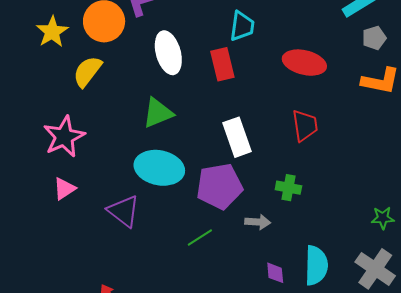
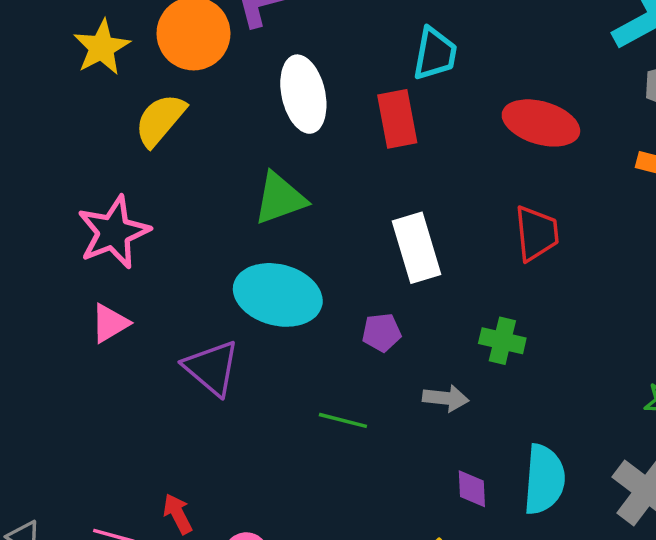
purple pentagon: (219, 186) -> (382, 332), size x0.5
green line: (200, 237) -> (343, 420), turned 44

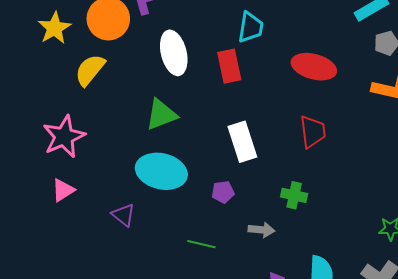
purple triangle: (212, 368) -> (123, 215), size x0.7

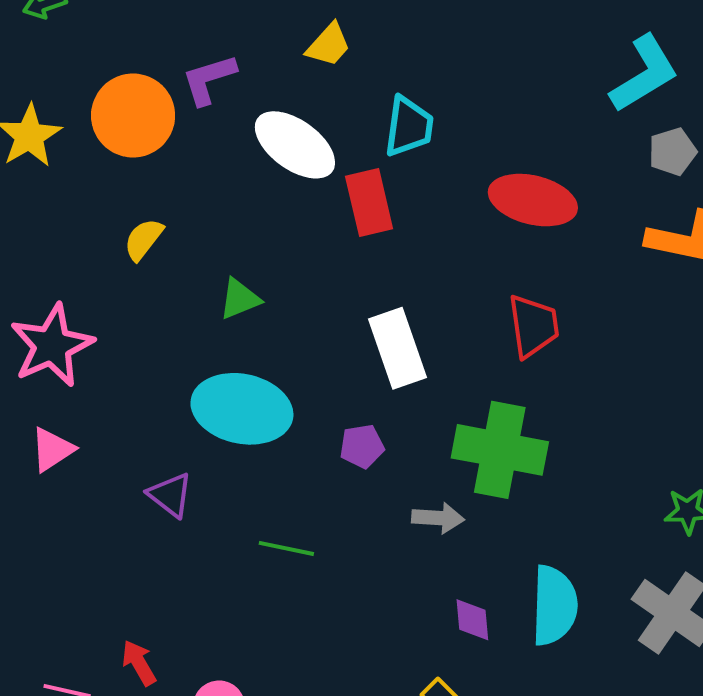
white ellipse: (174, 53) -> (295, 145), moved, turned -39
yellow semicircle: (90, 70) -> (143, 239), moved, size x0.7
green triangle: (161, 115) -> (240, 299), size x0.7
green cross: (294, 195) -> (500, 450), size x1.8
green line: (201, 244) -> (286, 548), moved

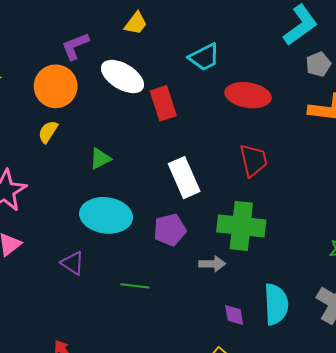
orange circle: (133, 116) -> (56, 86), moved
cyan trapezoid: (409, 127) -> (204, 57), moved, turned 60
purple pentagon: (362, 446) -> (170, 230), size x1.4

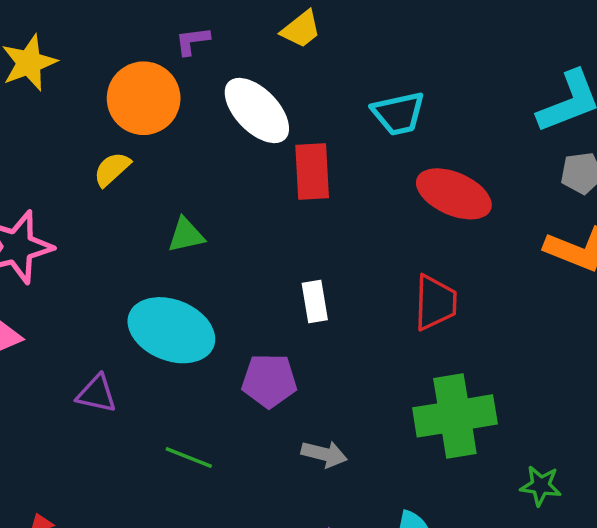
purple L-shape: (75, 46) -> (192, 41), size x0.7
white rectangle: (184, 178) -> (315, 301), size x0.6
green cross: (241, 226) -> (455, 416), moved, turned -30
purple triangle: (73, 263) -> (97, 394), turned -35

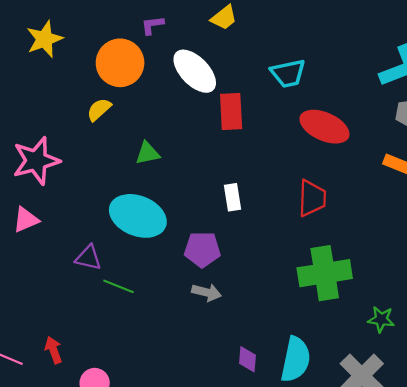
gray arrow: (324, 454) -> (207, 292), moved
green line: (189, 457) -> (118, 286), moved

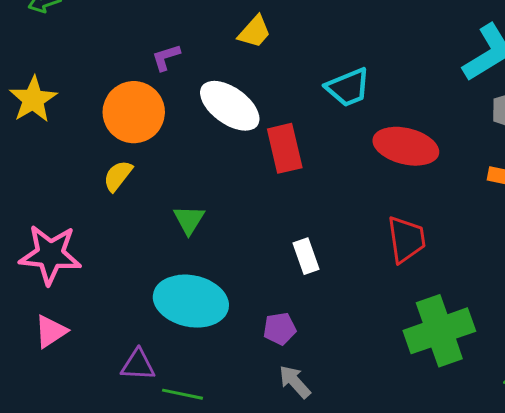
green triangle: (148, 153) -> (189, 220), turned -36
pink star: (36, 161) -> (50, 254), turned 30
purple pentagon: (202, 249) -> (280, 329), size x0.7
gray arrow: (207, 292) -> (295, 382), turned -136

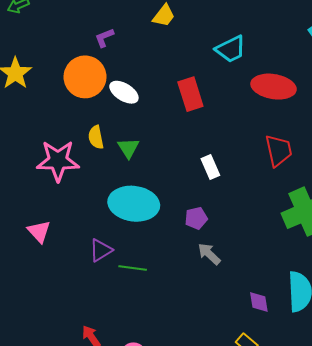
white ellipse: (230, 106) -> (124, 92), moved, size x0.7
yellow semicircle: (118, 176) -> (96, 137), moved, turned -45
pink star: (50, 254) -> (58, 161), moved
pink triangle: (51, 331) -> (39, 232), turned -35
purple triangle: (138, 365) -> (101, 250), turned -30

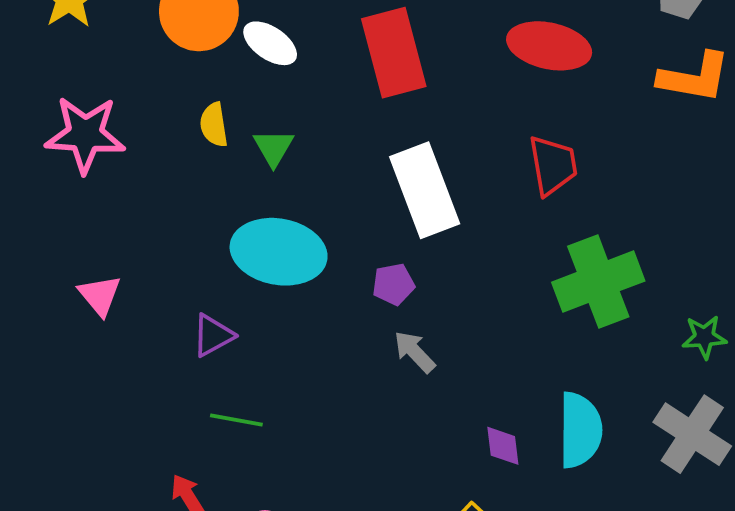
red rectangle: (190, 94) -> (394, 53), size x1.4
pink star: (58, 161) -> (85, 134), moved
white rectangle: (210, 167) -> (425, 190), size x2.0
green line: (133, 268) -> (236, 420), moved

